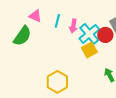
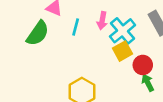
cyan line: (57, 21) -> (76, 27), moved
red circle: (105, 35) -> (143, 65), moved

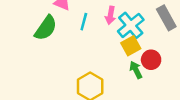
green arrow: (148, 83) -> (136, 70), moved

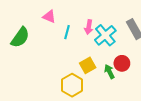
green semicircle: (46, 28) -> (20, 37), moved
yellow square: (131, 46) -> (88, 65), moved

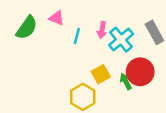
green semicircle: (20, 37) -> (27, 28), moved
red circle: (122, 63) -> (140, 72), size x1.5

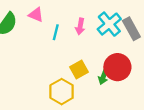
cyan cross: (121, 40) -> (109, 24), moved
green arrow: (126, 81) -> (103, 76), turned -133

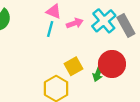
pink triangle: (36, 15) -> (54, 12), moved
pink arrow: (80, 26) -> (75, 23), turned -119

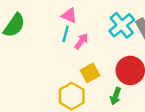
pink arrow: (75, 23) -> (81, 41), moved, turned -35
green arrow: (98, 73) -> (116, 96), moved

